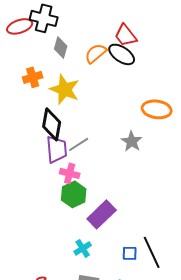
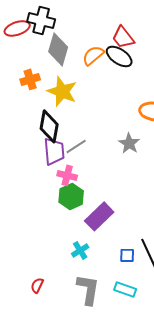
gray diamond: (61, 47) -> (58, 49), size x1.5

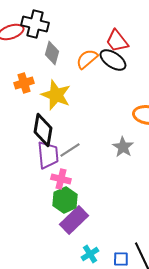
gray diamond: (58, 49) -> (52, 53), size x0.7
purple rectangle: (99, 216) -> (74, 220), moved
cyan cross: (80, 250) -> (90, 254), moved

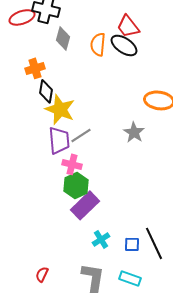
orange semicircle: (87, 59) -> (98, 44), turned -45
yellow star: (56, 95) -> (60, 109), moved
black diamond: (43, 130) -> (46, 91), moved, size x0.7

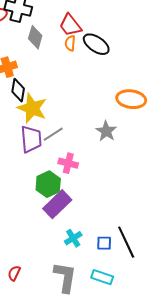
red trapezoid: (128, 26) -> (70, 25), moved
orange semicircle: (98, 44) -> (70, 43), size x0.7
pink cross: (72, 164) -> (68, 163), moved

